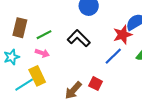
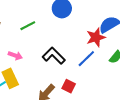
green line: (44, 35) -> (28, 26), moved
black L-shape: (79, 38) -> (54, 56), moved

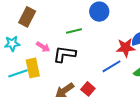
green line: (28, 26) -> (74, 31), moved
black L-shape: (54, 56) -> (64, 54), moved, turned -50

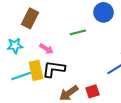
black L-shape: (64, 54) -> (54, 69), moved
red square: (88, 89) -> (93, 91), turned 32

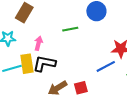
pink arrow: (46, 49) -> (38, 43), turned -112

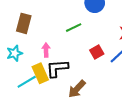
red square: (81, 88) -> (97, 52), moved

